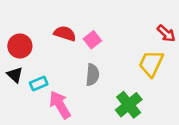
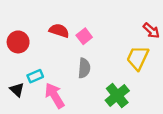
black triangle: (15, 75) -> (17, 90), moved

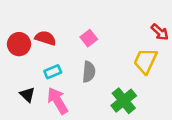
red semicircle: (59, 31) -> (45, 38), moved
cyan rectangle: (35, 76) -> (53, 72), moved
black triangle: (17, 90) -> (27, 95), moved

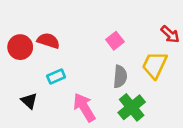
pink square: (89, 38) -> (115, 41), moved
gray semicircle: (89, 72) -> (120, 77), moved
pink arrow: (58, 101) -> (84, 107), moved

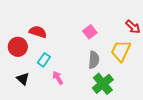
red circle: (20, 47) -> (18, 47), moved
cyan rectangle: (56, 77) -> (44, 60), turned -32
pink arrow: (84, 107) -> (58, 78), moved, size x0.6

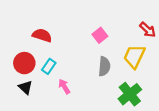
red circle: (18, 47) -> (24, 63), moved
green cross: (103, 84) -> (130, 94), moved

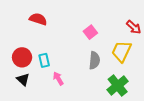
red semicircle: (42, 35) -> (38, 19), moved
cyan rectangle: (49, 66) -> (44, 60), turned -48

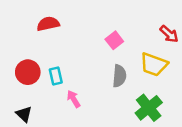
red semicircle: (38, 19) -> (48, 24), turned -30
yellow trapezoid: (122, 51) -> (154, 65), turned -95
black triangle: (23, 79) -> (24, 114), moved

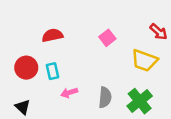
red semicircle: (48, 24) -> (52, 35), moved
gray semicircle: (119, 76) -> (105, 97), moved
pink arrow: (74, 99) -> (69, 93), turned -77

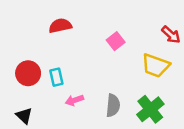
red semicircle: (52, 35) -> (60, 26), moved

